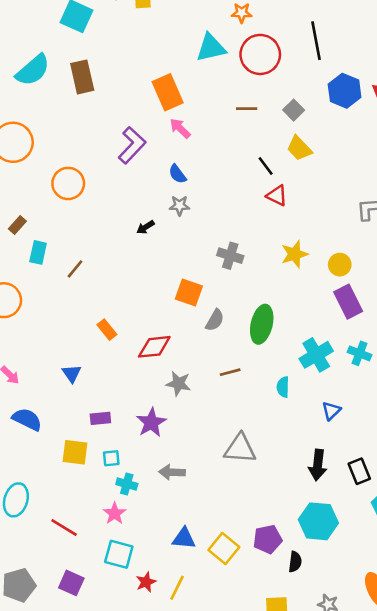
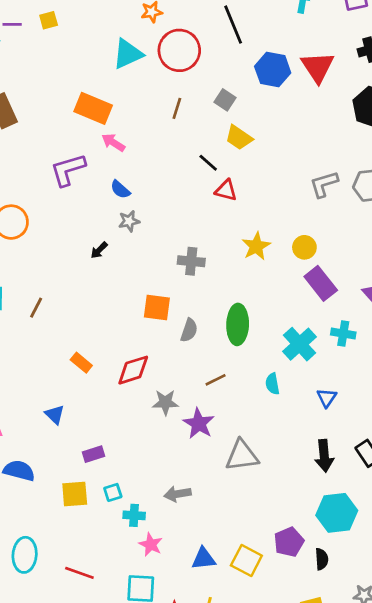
orange rectangle: (168, 92) -> (93, 108), turned -32
brown line: (247, 109) -> (177, 108), turned -60
purple L-shape: (132, 145) -> (68, 170), turned -138
purple star: (151, 423) -> (199, 423), moved
pink star: (115, 513) -> (151, 544), moved

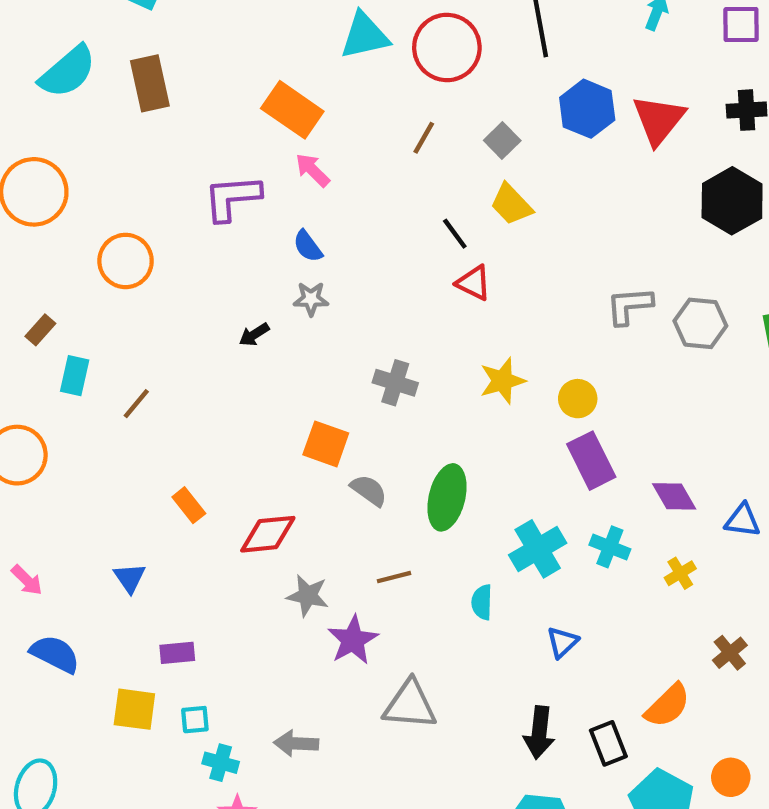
gray semicircle: (189, 330) -> (369, 490), turned -85

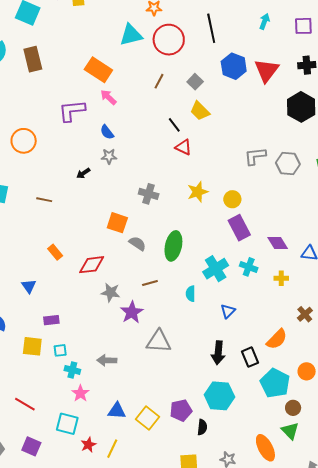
brown line: (136, 404) -> (44, 200), moved, turned 63
yellow cross: (680, 573) -> (281, 278), turned 32

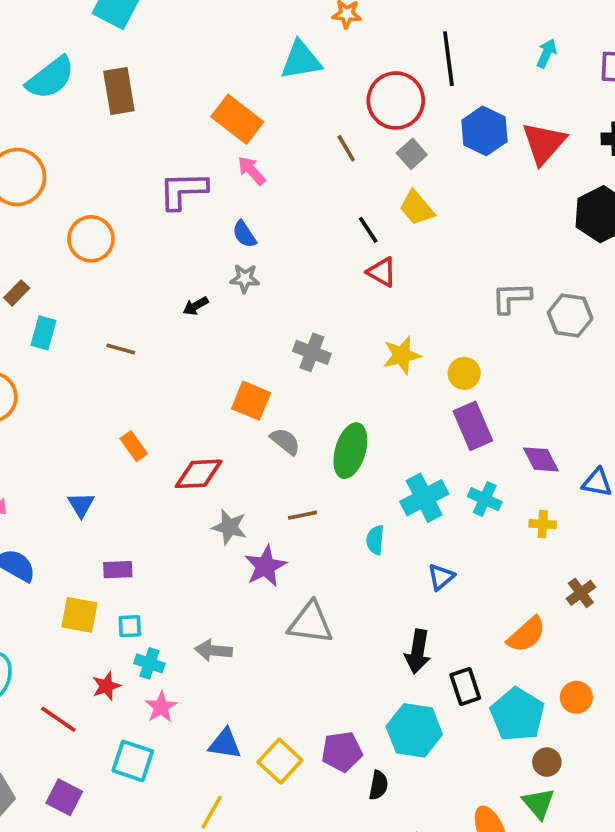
red circle: (169, 40) -> (396, 101), moved
brown line: (159, 81) -> (346, 148), turned -63
black rectangle: (250, 357) -> (465, 686), moved
red star: (88, 445) -> (106, 686), moved

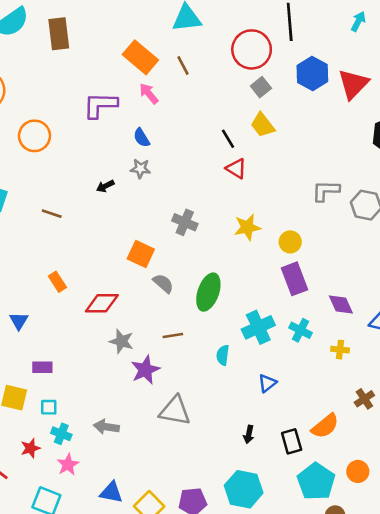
brown line: (346, 148) -> (183, 65), moved
black arrow: (418, 652) -> (249, 434), size x0.6
black rectangle: (465, 686) -> (292, 441), moved

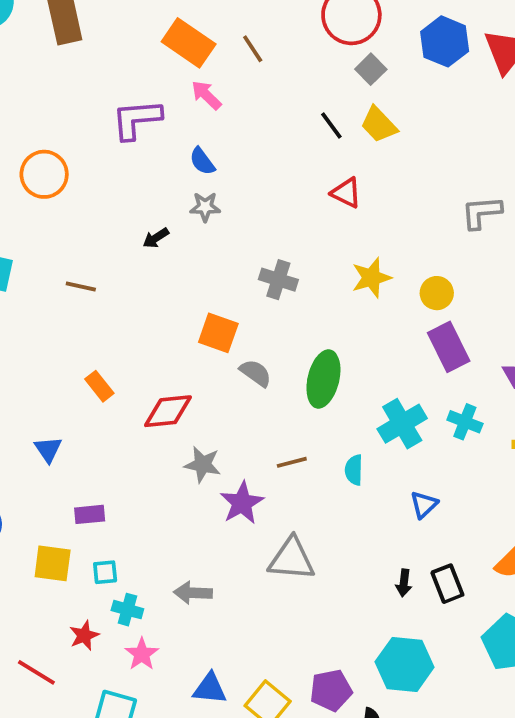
black line: (228, 139) -> (331, 126), moved
brown line: (173, 335) -> (292, 462), moved
black rectangle: (292, 441) -> (447, 584), moved

